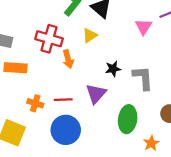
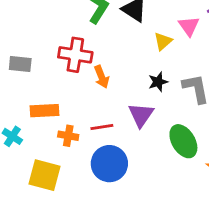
yellow triangle: (90, 35) -> (163, 41), moved
orange rectangle: (16, 68) -> (44, 111), moved
green ellipse: (128, 119) -> (183, 141), turned -32

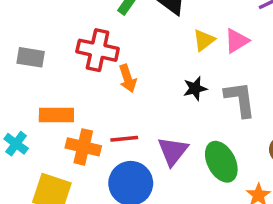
pink triangle: (189, 26) -> (237, 41), moved, turned 30
purple triangle: (141, 115) -> (173, 151), moved
orange cross: (68, 136) -> (83, 147), size x1.4

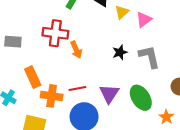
yellow triangle: (204, 40) -> (122, 12), moved
orange rectangle: (56, 115) -> (33, 77), turned 70

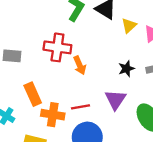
purple triangle: (109, 94) -> (115, 100), moved

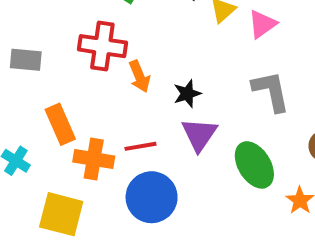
black star: (126, 69) -> (187, 94), moved

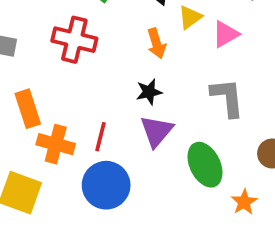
orange arrow: (139, 76) -> (156, 43), moved
red line: (140, 146) -> (100, 137), turned -72

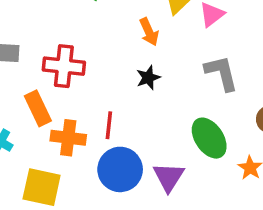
red cross: (74, 40) -> (64, 66), moved
purple triangle: (156, 131) -> (169, 177), moved

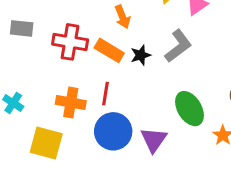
orange arrow: (149, 32) -> (123, 17), moved
gray L-shape: (221, 73) -> (178, 46), moved, turned 64
orange rectangle: (38, 108) -> (109, 50), moved, turned -36

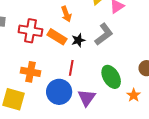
red line: (105, 94) -> (71, 68), moved

